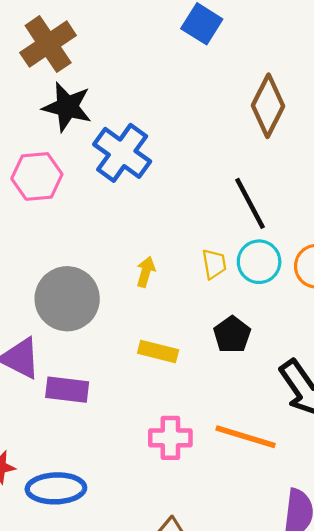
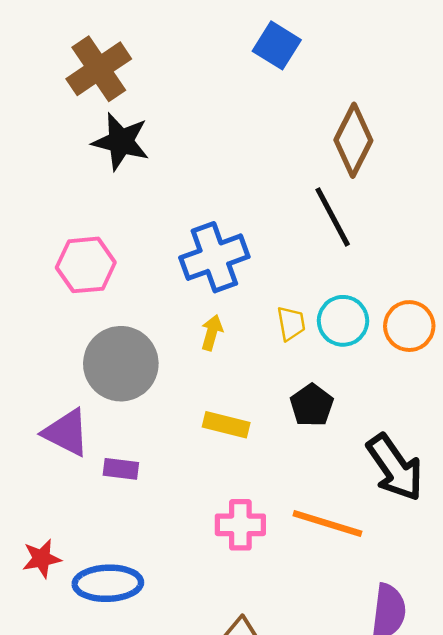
blue cross: (122, 153) -> (214, 257), moved, turned 34
pink hexagon: (37, 176) -> (86, 265), moved
black line: (250, 203) -> (333, 217), moved
purple rectangle: (67, 390) -> (121, 469), size x0.7

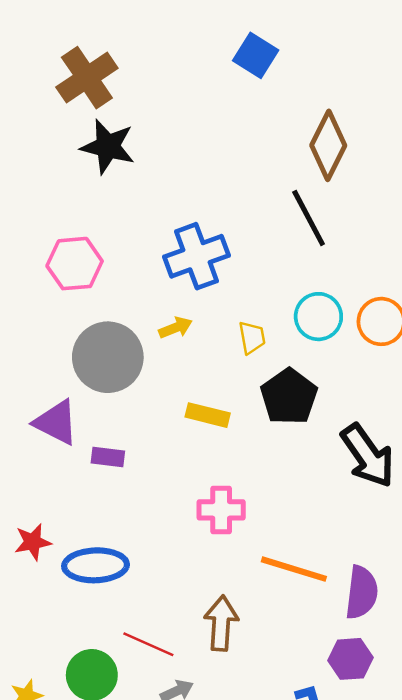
yellow trapezoid: (291, 323) -> (252, 337), moved
yellow arrow: (212, 333) -> (176, 328), moved, turned 52
black pentagon: (312, 405) -> (289, 397), size x1.4
orange line: (327, 523) -> (294, 569), moved

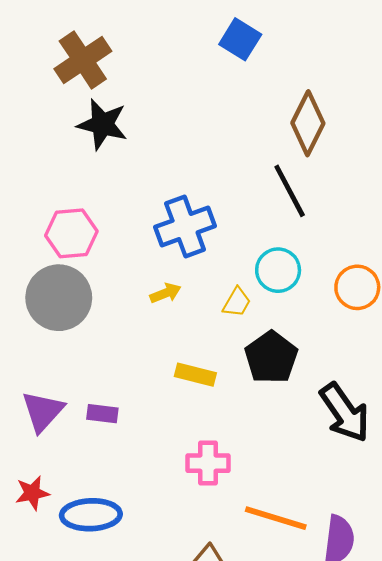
cyan circle: (318, 317) -> (278, 270), moved
yellow trapezoid: (252, 337) -> (237, 302), turned 40
gray circle: (108, 357) -> (59, 298), moved
purple triangle: (56, 422) -> (43, 411), moved, turned 45

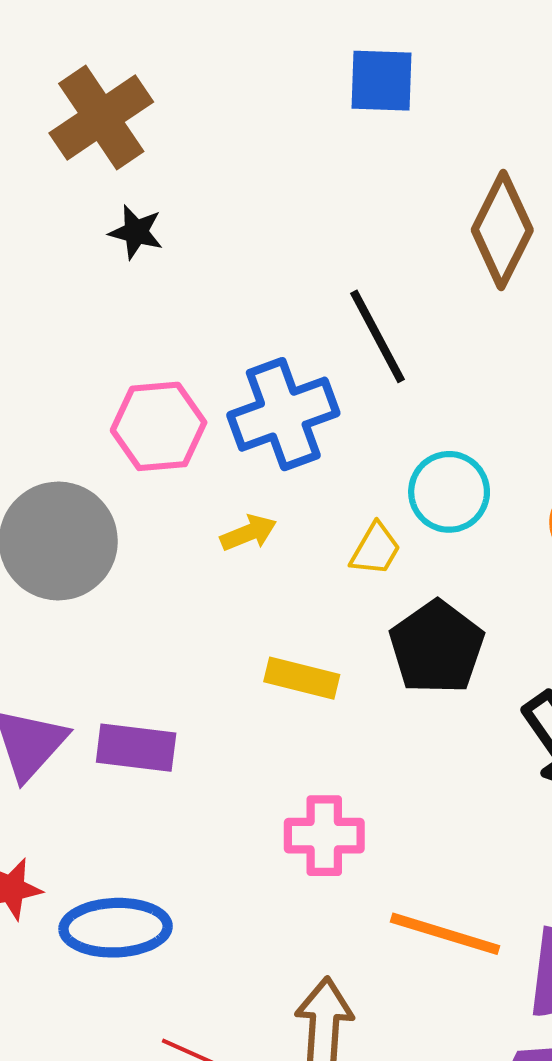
blue square: (240, 39) -> (382, 81), turned -30
black star: (102, 124) -> (136, 232), size x0.6
black line: (290, 191) -> (377, 336), moved
pink hexagon: (71, 233) -> (159, 426), moved
purple rectangle: (102, 414) -> (136, 748), size x1.4

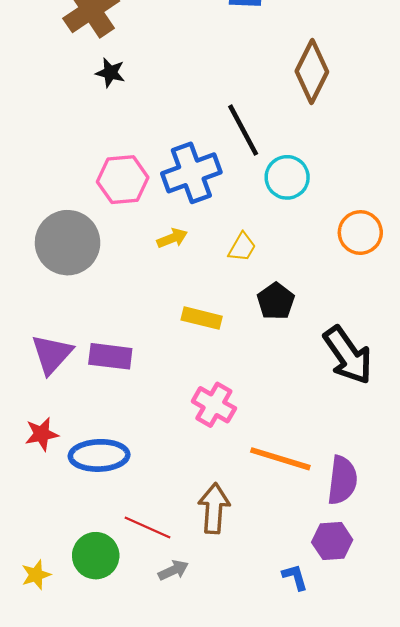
cyan circle: (449, 492) -> (287, 177), moved
black pentagon: (437, 647) -> (276, 301), size x0.7
pink cross: (324, 836) -> (214, 405), turned 30

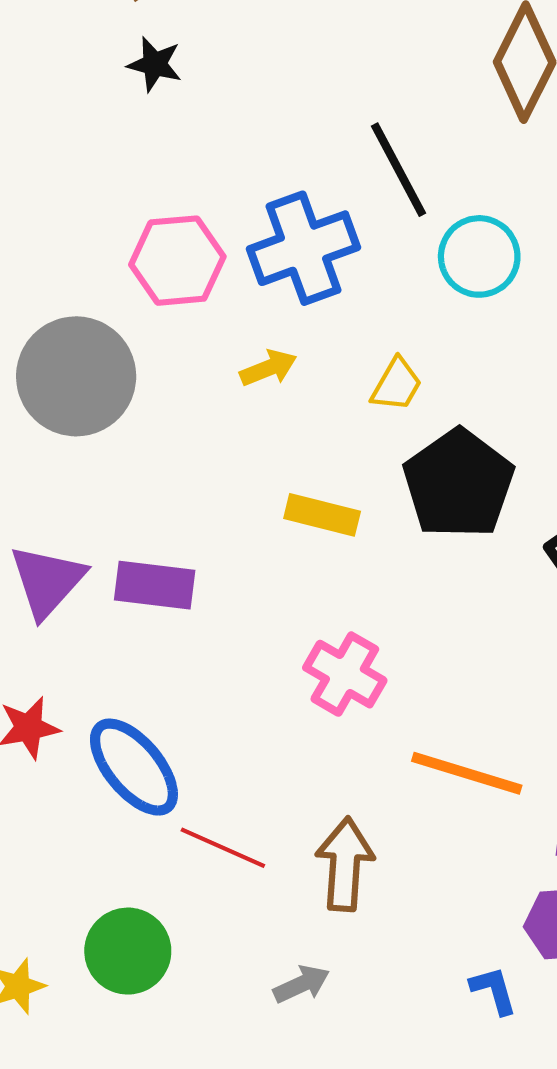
black pentagon: (276, 301) -> (459, 484), size x1.6
blue ellipse: (99, 455) -> (134, 767), turned 52
red line: (147, 527) -> (223, 848), moved
gray arrow: (173, 570) -> (301, 984), moved

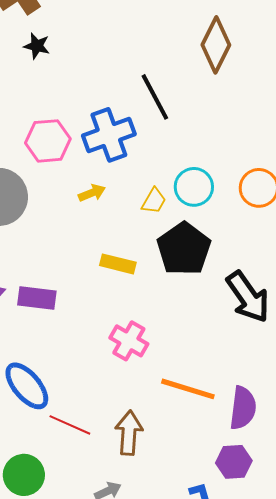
cyan circle: (479, 256) -> (194, 187), moved

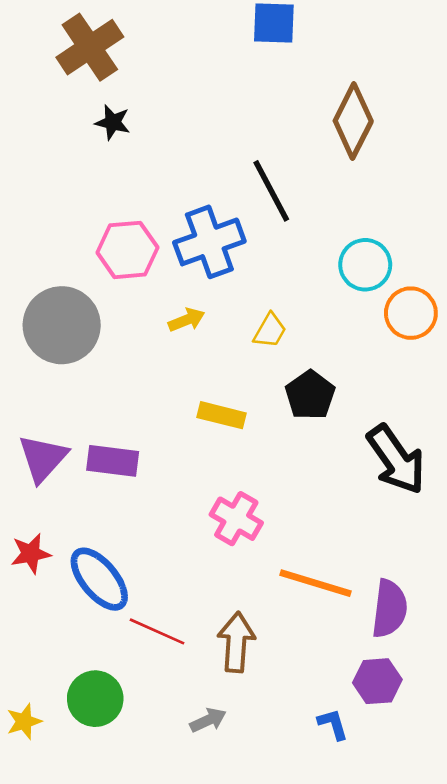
cyan circle: (194, 187) -> (365, 265), moved
black pentagon: (184, 249) -> (310, 395), size x0.7

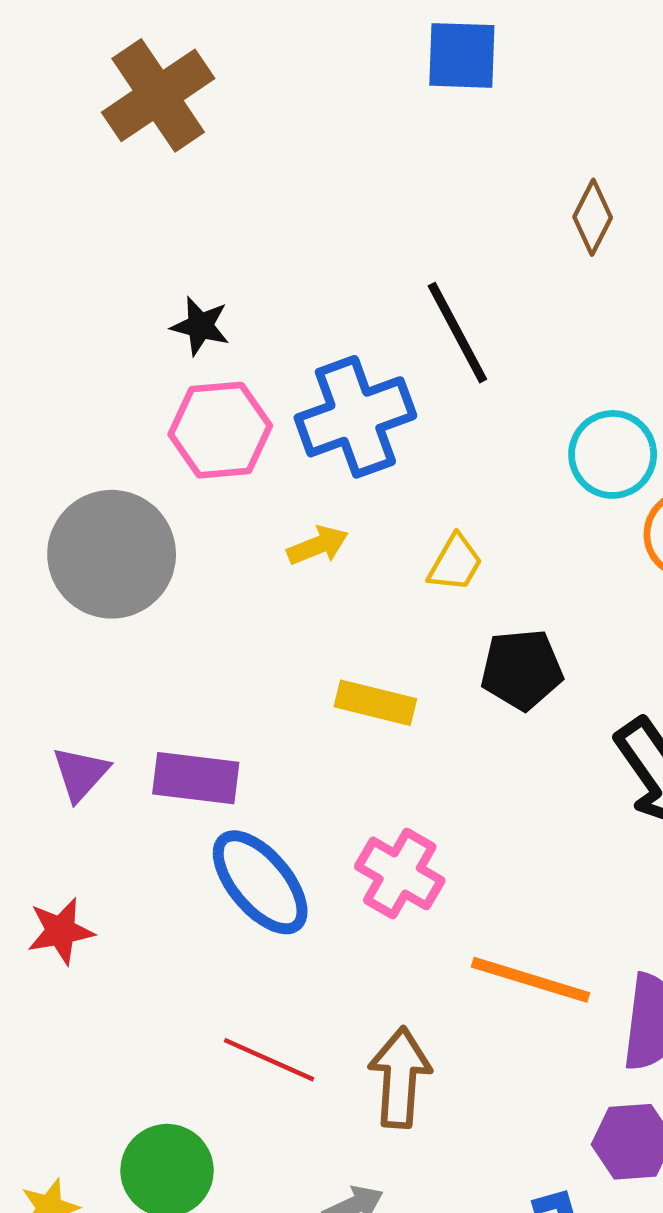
brown diamond: (353, 121) -> (593, 217), size x0.6
black star: (113, 122) -> (200, 326), moved
black pentagon: (310, 395) -> (522, 670), turned 30
purple triangle: (43, 458) -> (81, 774), size x0.7
blue ellipse: (99, 579) -> (260, 882), moved

